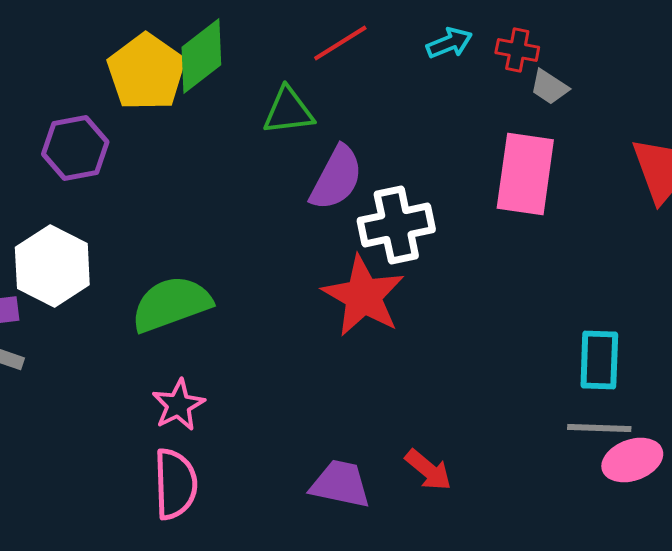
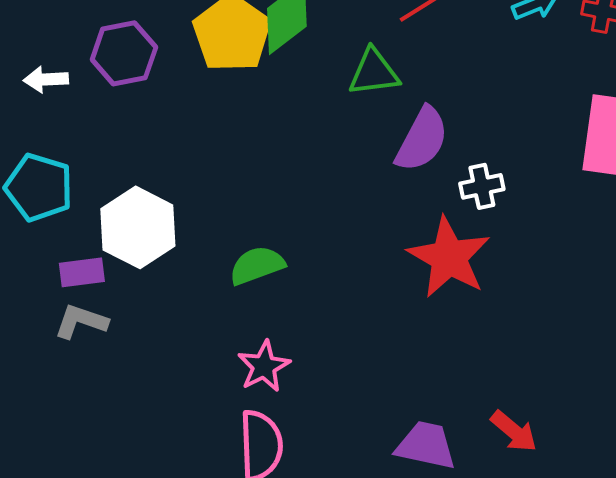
purple hexagon: (75, 148) -> (124, 53), moved
white cross: (396, 225) -> (482, 186), size x0.6
green semicircle: (171, 304) -> (257, 265), size x0.7

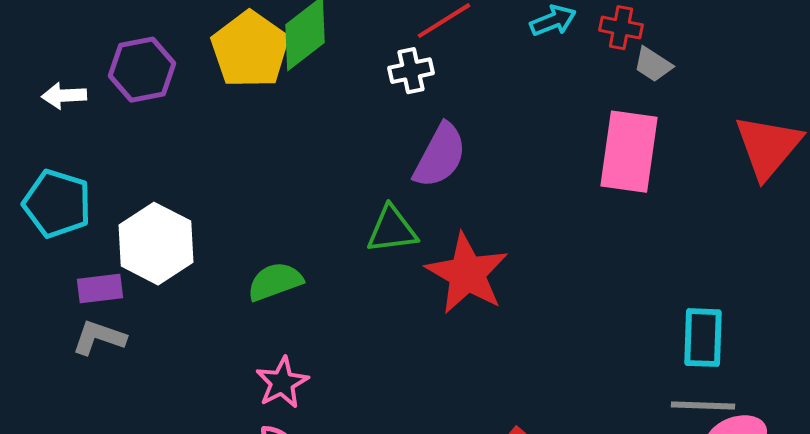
green triangle: (374, 72) -> (392, 230), moved
white cross: (482, 186) -> (411, 71), moved

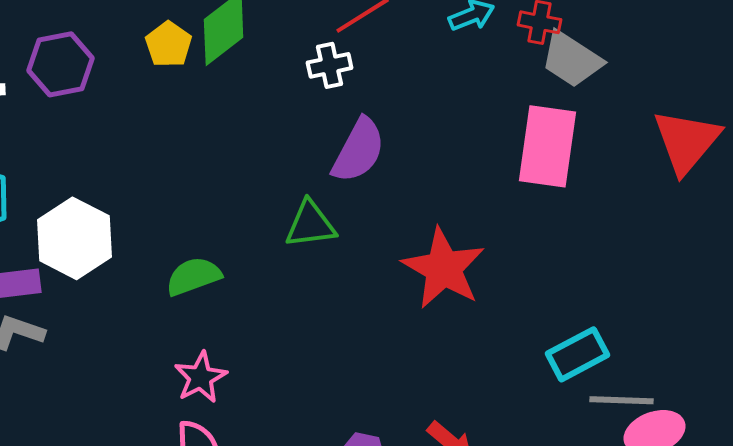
yellow pentagon: (250, 50) -> (169, 44), size x0.6
gray trapezoid: (653, 65) -> (572, 59), size x1.6
red star: (467, 274) -> (444, 268), moved
cyan rectangle: (703, 338) -> (578, 354), moved, turned 60

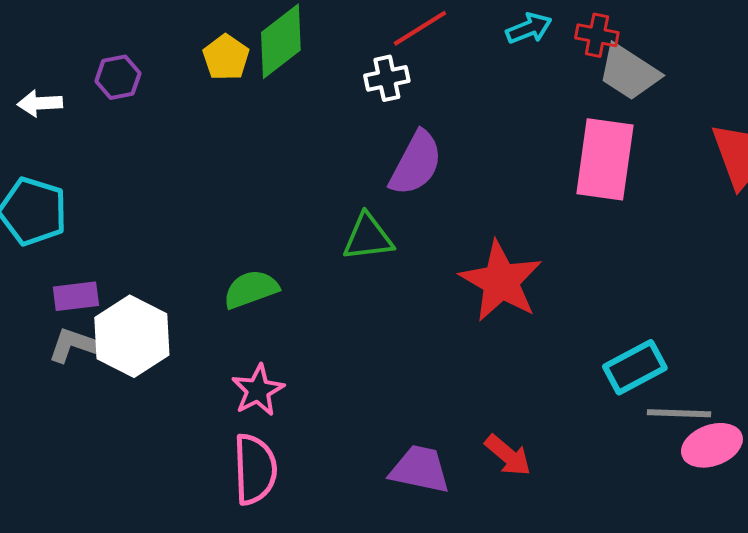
purple hexagon: (61, 64) -> (118, 77), size x0.7
white hexagon: (75, 238) -> (132, 336), moved

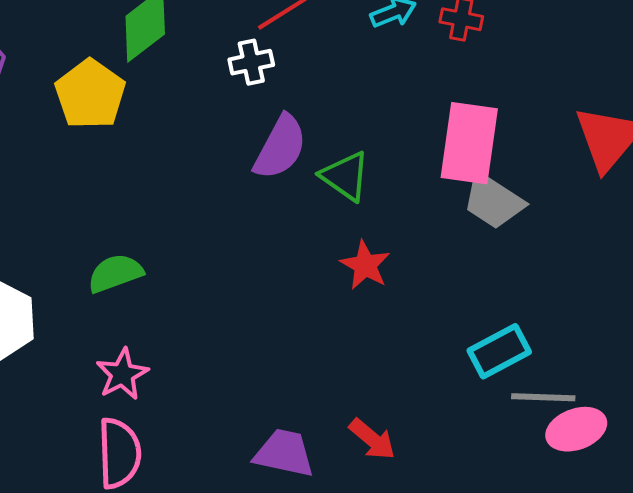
yellow pentagon: (226, 57) -> (90, 94), moved, size x1.5
gray trapezoid: (629, 72) -> (493, 201), moved
green triangle: (368, 237) -> (345, 176), moved, turned 42
red star: (501, 281) -> (365, 265), size x0.6

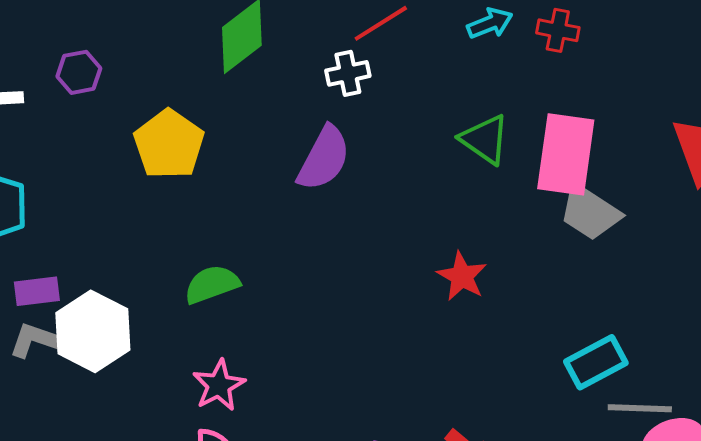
yellow pentagon: (90, 94) -> (169, 144), moved
purple semicircle: (280, 147) -> (324, 158), moved
green triangle: (345, 176) -> (485, 139), moved

